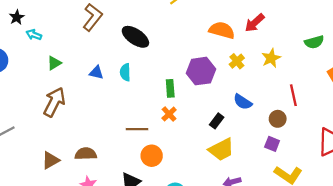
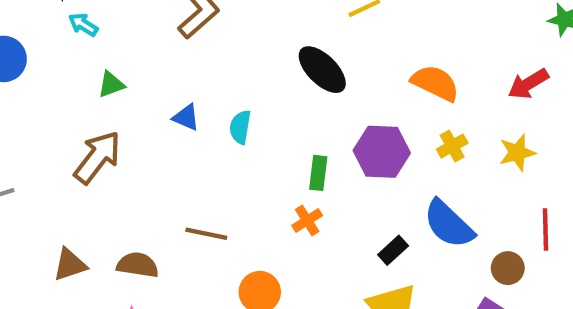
red arrow: (255, 23) -> (528, 84), moved
black ellipse: (135, 37) -> (322, 70), moved
blue semicircle: (243, 102) -> (449, 224), size x1.5
brown line: (137, 129) -> (206, 234), moved

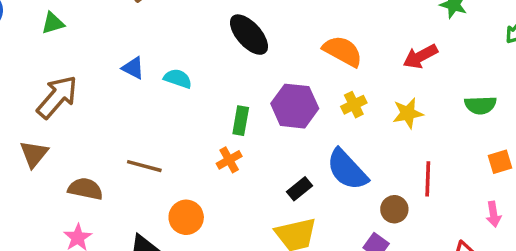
green triangle: (111, 85) -> (53, 23), moved
cyan semicircle: (240, 127) -> (178, 79), turned 96
brown triangle: (70, 265) -> (34, 154), moved, turned -36

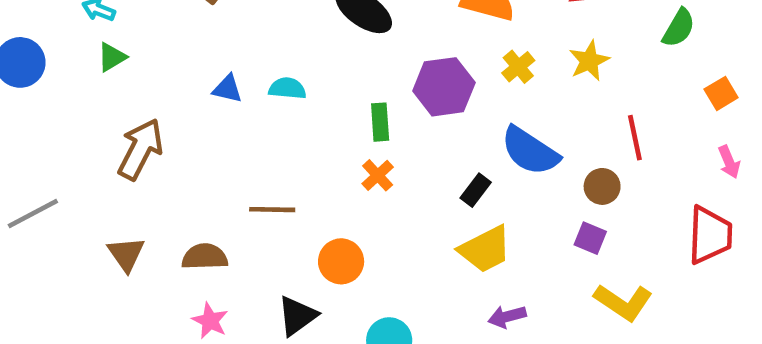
green semicircle: (480, 105) -> (679, 28), turned -44
brown triangle: (34, 154) -> (126, 254), moved

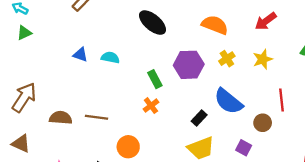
green rectangle: (380, 122) -> (155, 79), turned -30
brown arrow: (140, 149) -> (24, 97), moved
purple square: (590, 238) -> (244, 148), moved
brown triangle: (126, 254) -> (21, 144), moved, turned -36
brown semicircle: (205, 257) -> (61, 118), moved

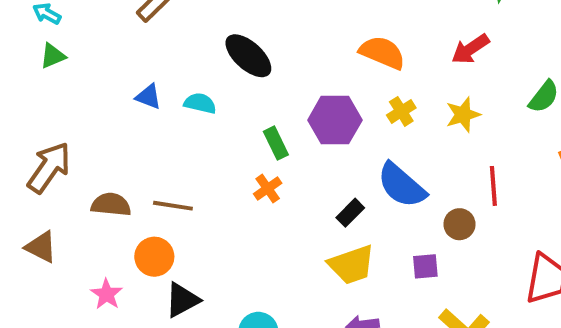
black ellipse: (153, 23) -> (248, 56), moved
orange circle: (128, 147) -> (154, 257), moved
purple square: (244, 148) -> (425, 266), turned -35

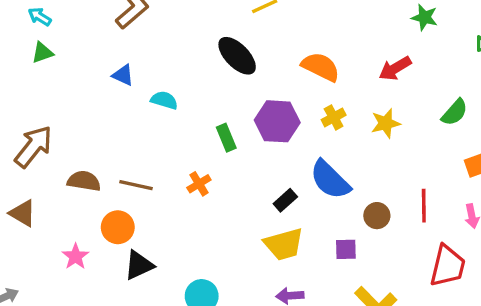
black ellipse: (248, 56) -> (237, 56), moved
blue triangle: (148, 97) -> (123, 75), moved
red line: (493, 186) -> (424, 206), moved
orange cross: (268, 189) -> (199, 184), moved

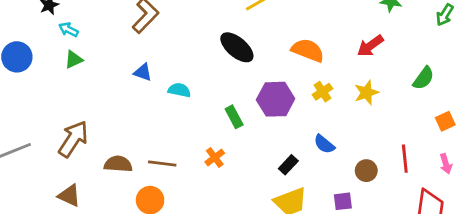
blue semicircle: (330, 180) -> (324, 144), size x0.6

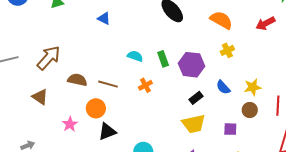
cyan semicircle: (179, 90) -> (135, 56), moved
yellow star: (366, 93) -> (253, 87), moved
purple hexagon: (276, 99) -> (191, 65), moved

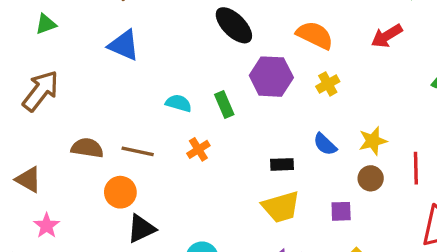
blue triangle: (104, 18) -> (124, 45), size x1.5
brown arrow: (49, 58) -> (41, 91), moved
purple hexagon: (191, 65) -> (271, 77), moved
black rectangle: (196, 98) -> (282, 164), turned 40
pink star: (70, 124) -> (47, 226), moved

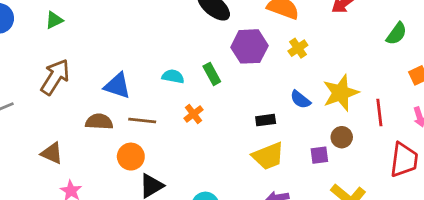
blue triangle: (124, 45) -> (117, 86), moved
yellow star: (373, 141) -> (341, 93), size x1.5
brown circle: (371, 178) -> (342, 137), moved

